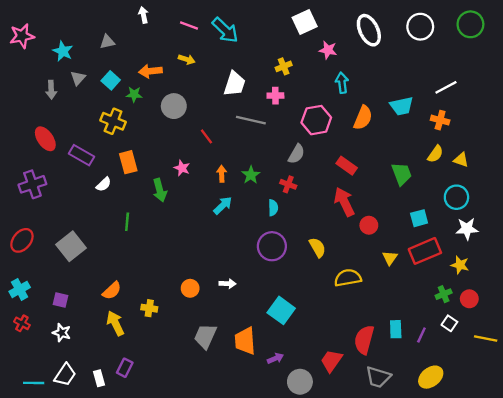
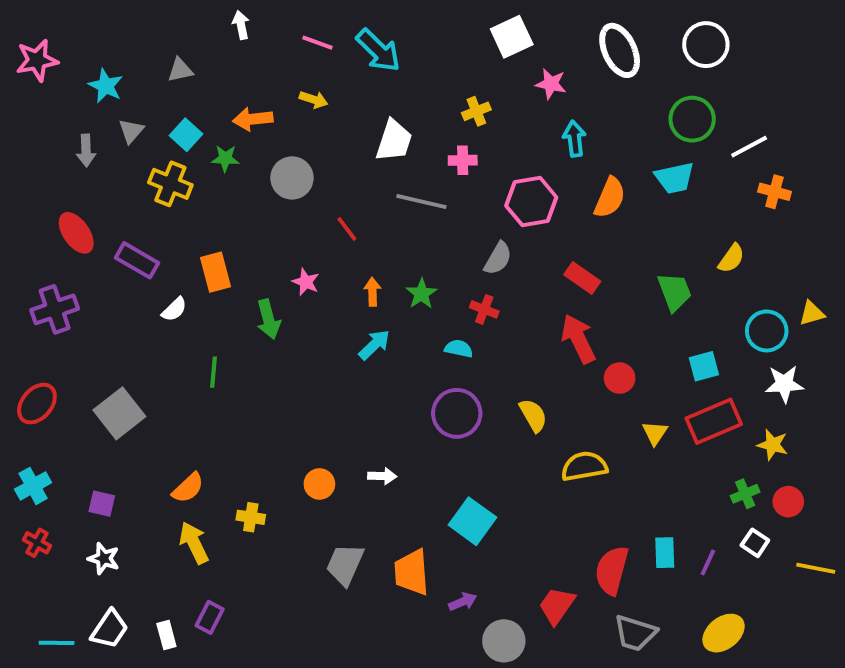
green circle: (470, 24) -> (692, 119), moved
orange cross: (440, 120) -> (775, 192), moved
yellow cross: (113, 121) -> (170, 184), moved
yellow triangle: (461, 160) -> (812, 313), moved, turned -35
cyan semicircle: (273, 208) -> (459, 349), turned -77

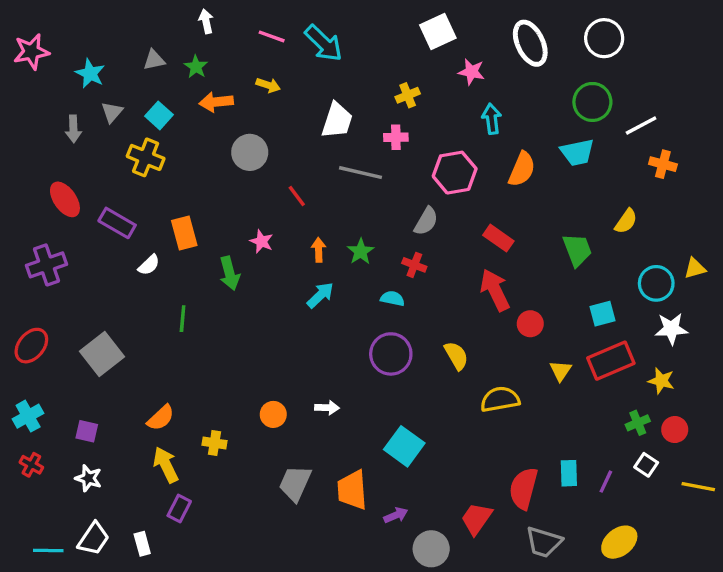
green star: (225, 158) -> (196, 67), moved, turned 30
purple rectangle: (210, 617) -> (179, 508), moved

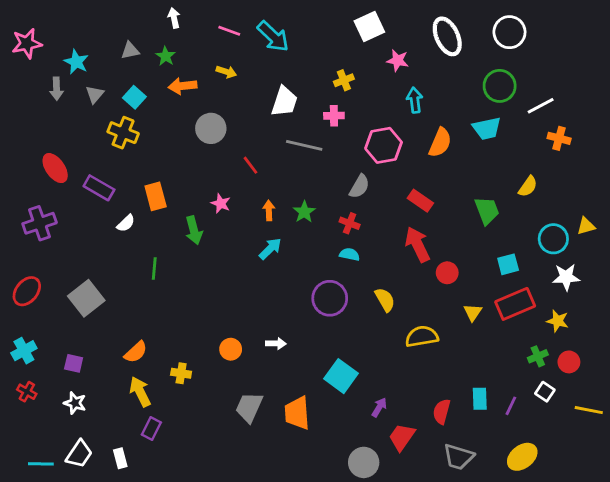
gray arrow: (73, 129) -> (57, 89), moved
cyan semicircle: (393, 299) -> (350, 254), moved
red semicircle: (524, 488) -> (442, 411), size x0.7
purple arrow: (396, 515) -> (379, 407), moved, turned -36

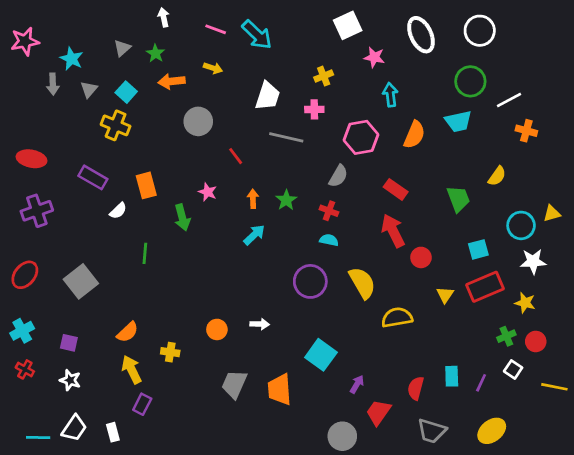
gray triangle: (130, 51) -> (122, 48), turned -30
red ellipse: (55, 168) -> (32, 159), moved, turned -44
yellow semicircle: (385, 300) -> (362, 283), size x1.4

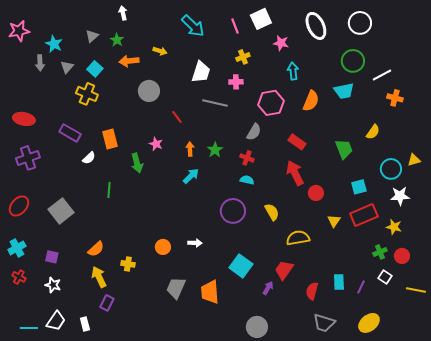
pink line: (216, 29) -> (235, 26), moved, turned 49
yellow semicircle: (362, 283) -> (272, 212), size x0.7
red trapezoid: (378, 412) -> (284, 270), moved

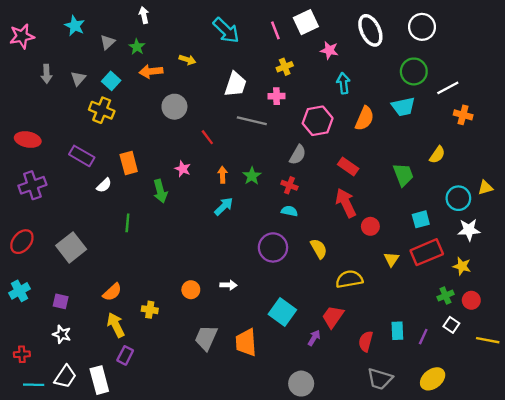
cyan star: (54, 44) -> (75, 26), moved
red cross: (19, 277) -> (22, 354), moved, turned -32
white rectangle: (85, 324) -> (99, 380), size x1.6

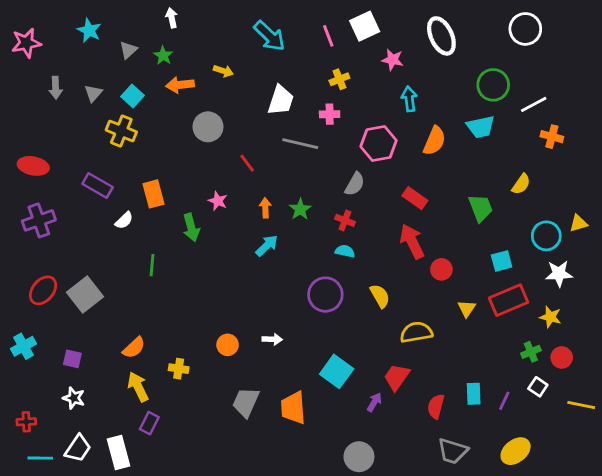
white circle: (422, 27) -> (525, 29), moved
red ellipse: (22, 242) -> (43, 290), moved

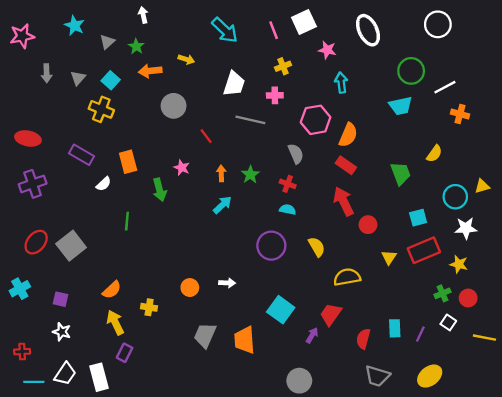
orange semicircle: (434, 141) -> (348, 135), moved
gray semicircle: (355, 184) -> (296, 154), turned -54

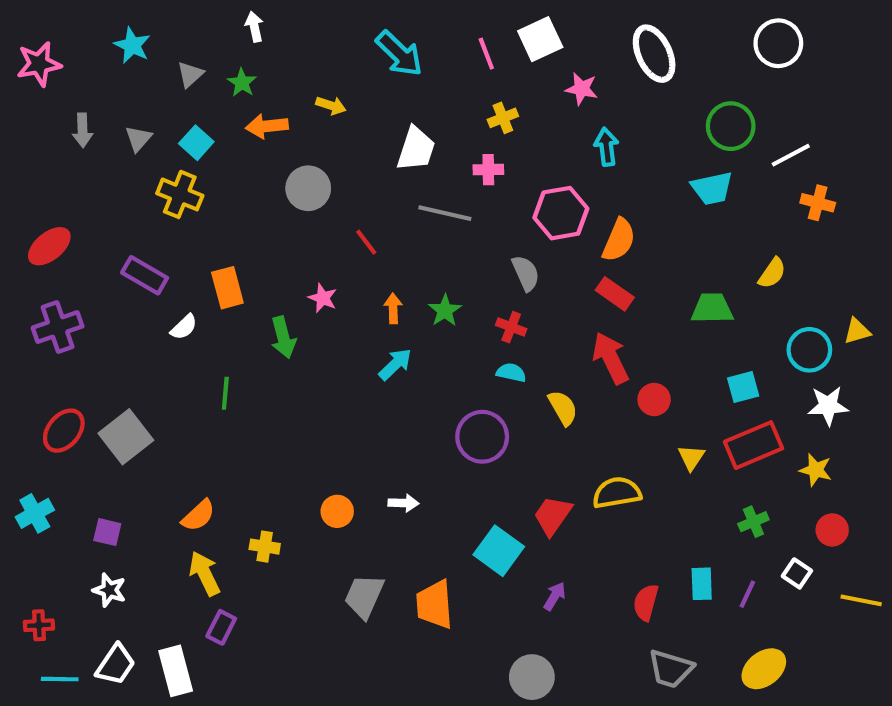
red ellipse: (28, 138) -> (49, 246), turned -50
green trapezoid: (401, 173) -> (712, 308), turned -70
yellow semicircle: (317, 247) -> (563, 408), moved
green cross: (443, 293) -> (753, 522), moved
red trapezoid: (331, 314) -> (553, 515), moved

